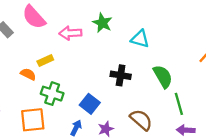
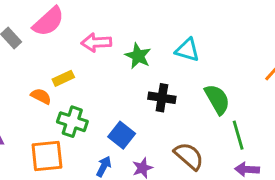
pink semicircle: (34, 17) -> (48, 22), turned -90
green star: (102, 23) -> (138, 56), moved

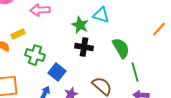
green star: (138, 56) -> (80, 25), moved
green cross: (72, 122) -> (35, 55), moved

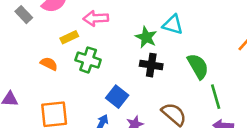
yellow rectangle: (18, 34) -> (69, 37), moved
green cross: (35, 55) -> (88, 60), moved

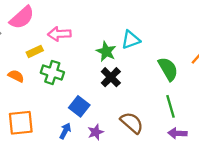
cyan triangle: (173, 25) -> (131, 40), turned -36
black cross: (151, 65) -> (111, 77), turned 36
green semicircle: (198, 66) -> (168, 69), moved

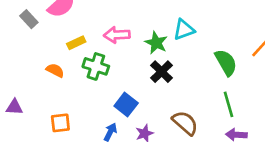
pink arrow: (59, 34) -> (117, 35), moved
orange square: (21, 123) -> (60, 123), size x0.7

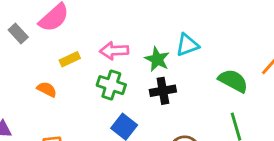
green semicircle: (226, 62) -> (233, 81), turned -32
green cross: (96, 66) -> (111, 85), moved
black cross: (162, 72) -> (163, 91), turned 35

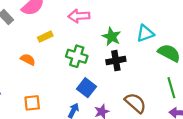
cyan triangle: (187, 45) -> (145, 33), moved
pink arrow: (114, 51) -> (79, 16), moved

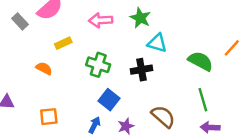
cyan triangle: (145, 33) -> (157, 43), moved, turned 36
green star: (112, 37) -> (140, 18), moved

